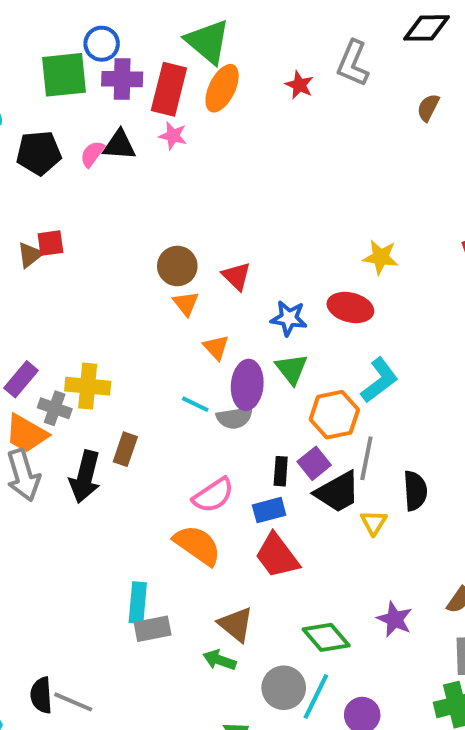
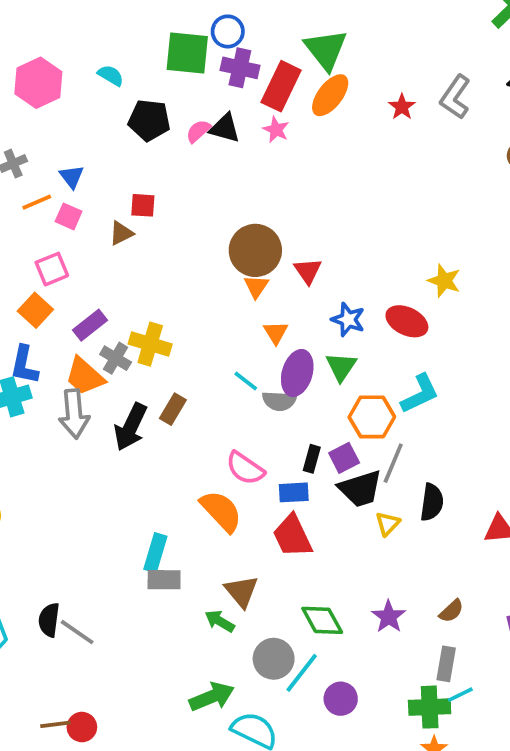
brown triangle: (30, 255) -> (121, 233), moved
brown circle: (177, 266) -> (255, 250), size x1.4
pink semicircle: (213, 495) -> (245, 468), turned 57

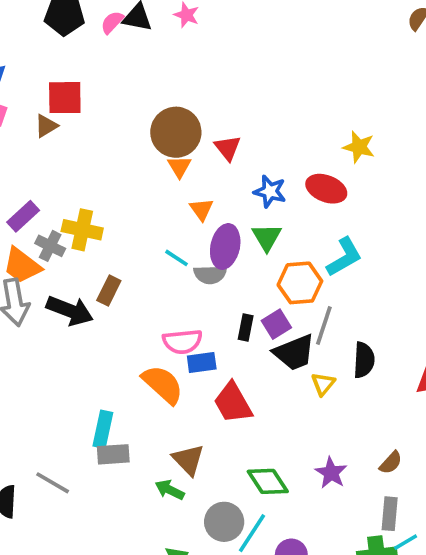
red square: (143, 205) -> (65, 98), size x1.5
black arrow: (131, 427) -> (70, 311), turned -90
pink semicircle: (245, 468) -> (182, 342), turned -36
blue rectangle: (294, 492) -> (202, 362), moved
gray line: (77, 632) -> (53, 483), moved

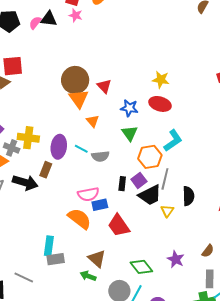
yellow star: (359, 147) -> (161, 80), moved
orange triangle: (179, 167) -> (79, 99), size x1.5
purple ellipse: (225, 246) -> (59, 147), moved

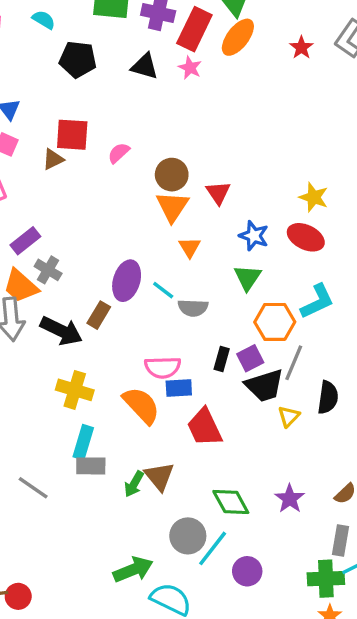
pink semicircle: (35, 23) -> (119, 153), moved
brown circle: (75, 80) -> (172, 175), size x0.7
yellow cross: (28, 138) -> (75, 390), moved
green arrow: (88, 276) -> (134, 484), moved, turned -91

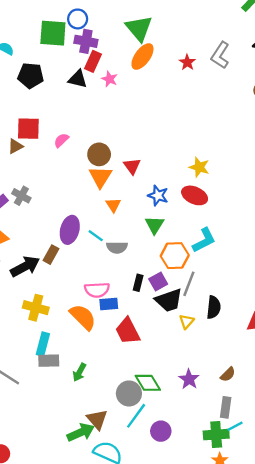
red rectangle: (194, 29) -> (93, 61), moved, size x0.7
gray cross: (48, 270) -> (21, 196), moved
black arrow: (61, 331) -> (25, 266), turned -52
brown triangle: (159, 476) -> (97, 419), moved
gray circle: (188, 536) -> (129, 393), moved

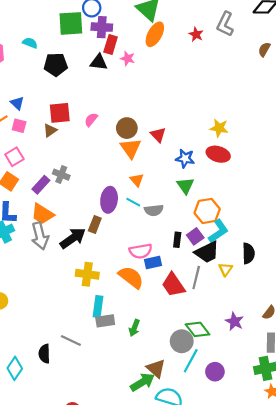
orange triangle: (113, 205) -> (137, 180), moved
cyan L-shape: (204, 240) -> (218, 231), moved
gray line: (189, 284) -> (196, 278), moved

